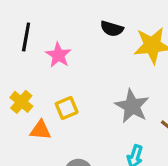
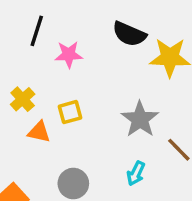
black semicircle: (112, 29) -> (129, 34), size x1.4
pink star: (58, 55) -> (69, 55), turned 30

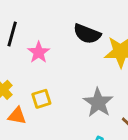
pink star: (69, 55) -> (39, 52), turned -30

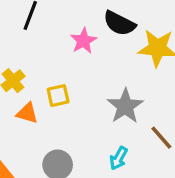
pink star: (39, 52) -> (83, 41), moved

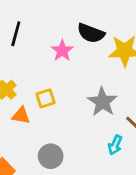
cyan arrow: (119, 158) -> (115, 145), moved

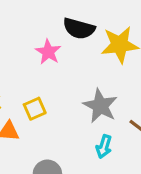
cyan arrow: (115, 145) -> (104, 147), moved

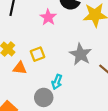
cyan arrow: (104, 147) -> (57, 82), moved

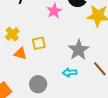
cyan arrow: (57, 82) -> (70, 73), moved, turned 56

